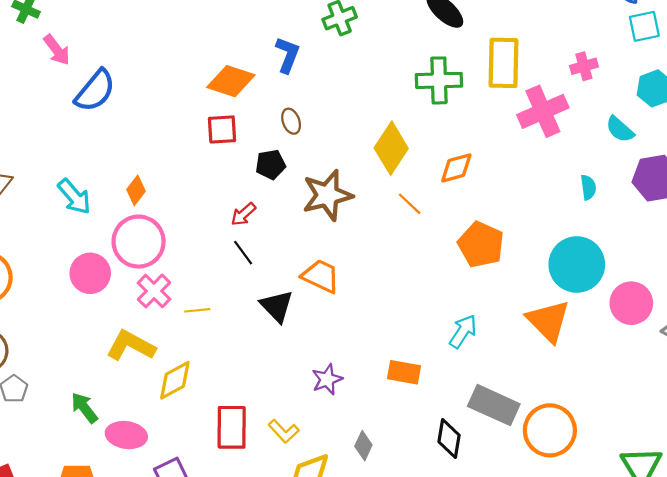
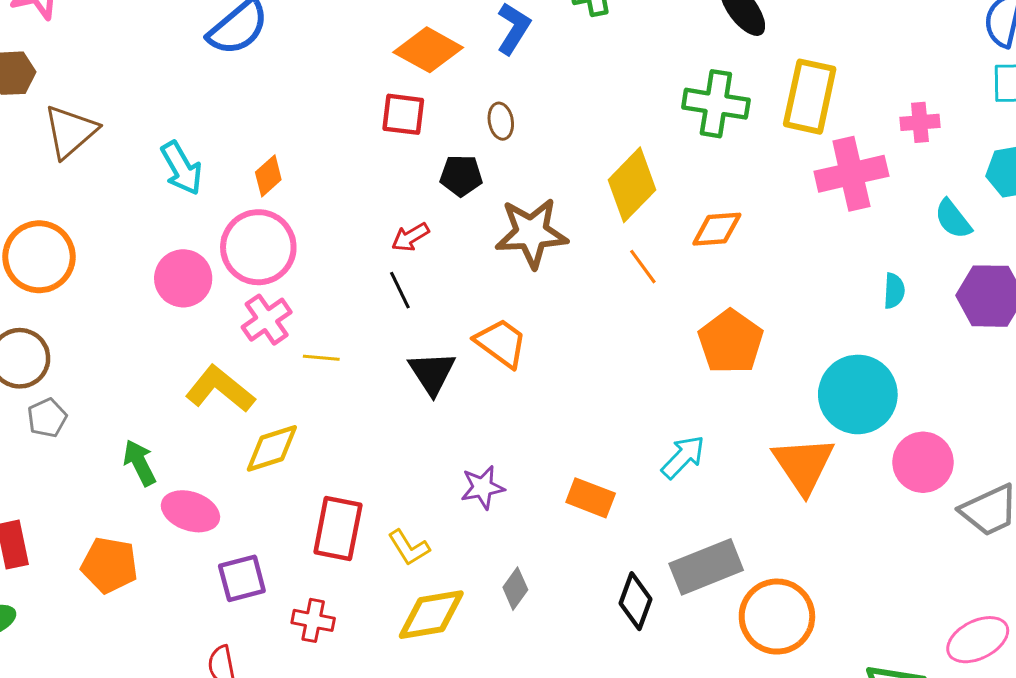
gray rectangle: (494, 405) -> (706, 567), turned -57

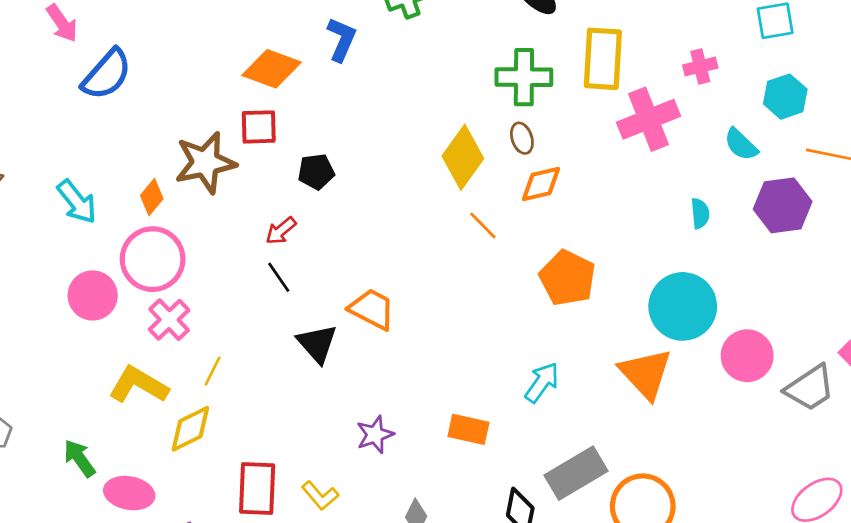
brown ellipse: (501, 121) -> (522, 138), moved
brown star: (531, 233) -> (205, 163), moved
yellow line: (321, 358) -> (213, 371), moved, turned -60

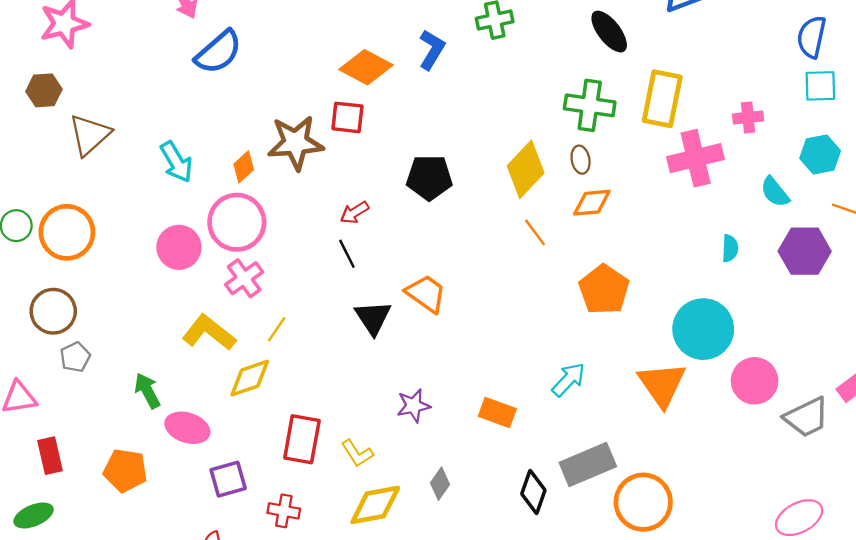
black pentagon: (316, 172) -> (429, 178), moved, size x1.4

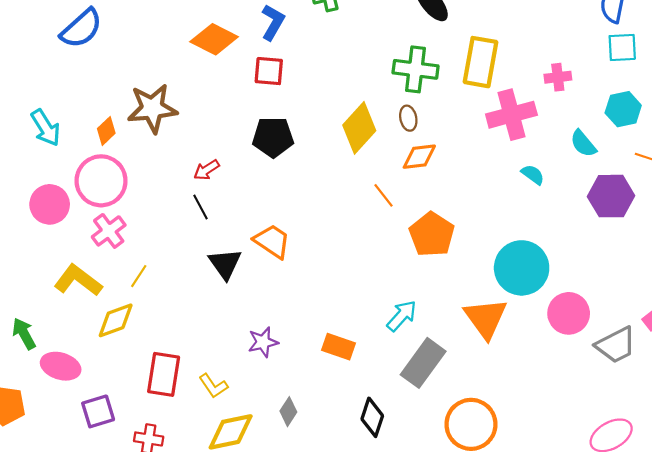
red square: (347, 117) -> (269, 71), moved
orange line: (535, 233) -> (384, 195), moved
cyan semicircle: (730, 248) -> (533, 175), moved, turned -55
gray rectangle: (588, 464) -> (423, 363), moved, turned -30

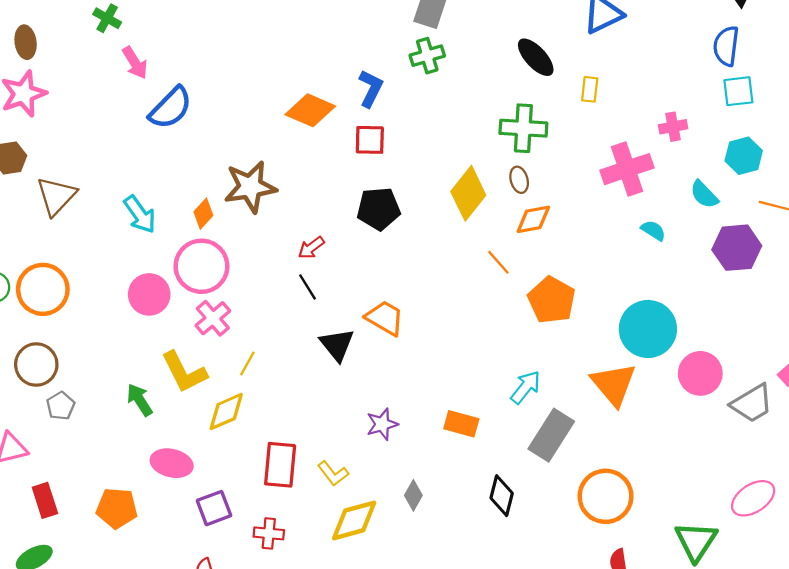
yellow rectangle: (481, 62) -> (590, 89), moved, size x0.5
yellow L-shape: (78, 280) -> (184, 372), turned -150
green arrow: (24, 334) -> (140, 400), moved

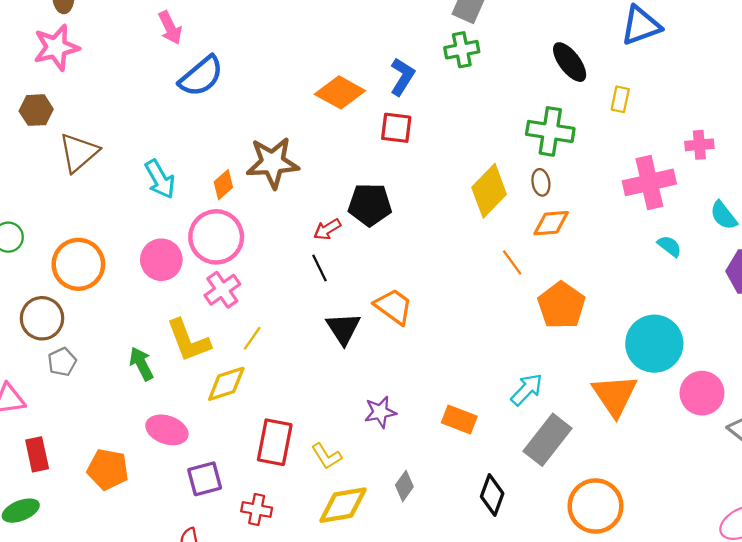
black pentagon: (379, 209) -> (370, 205), moved
orange circle: (43, 289) -> (78, 264), moved

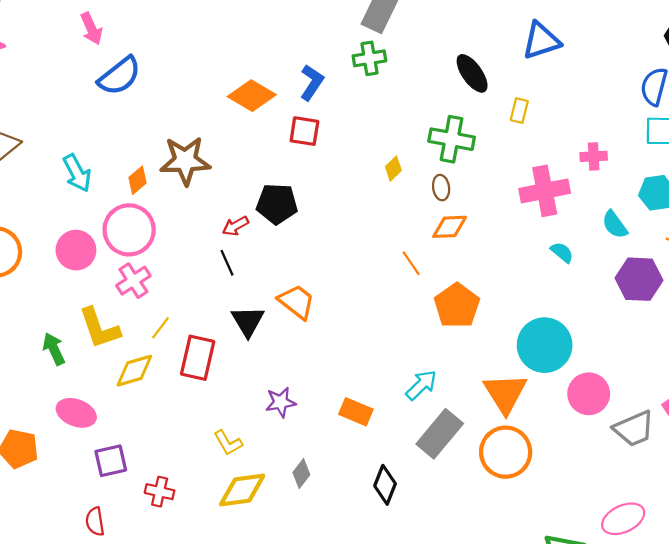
yellow diamond: (489, 191) -> (393, 169), moved, size x0.5
red rectangle: (275, 442) -> (198, 358), moved
orange circle: (595, 506) -> (506, 452), moved

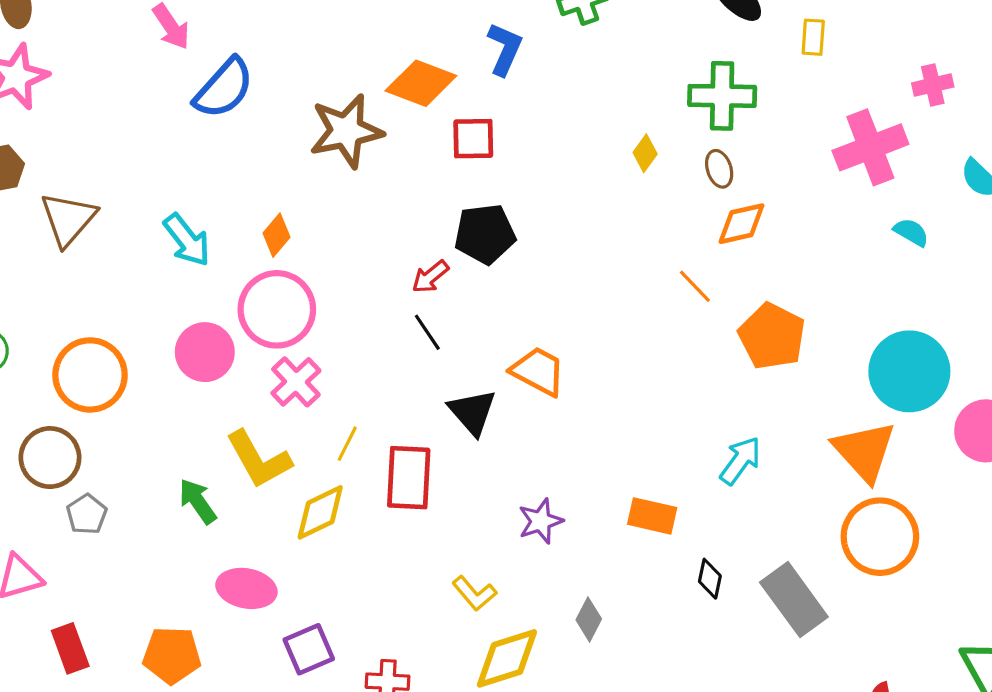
red square: (304, 131) -> (473, 139), moved
brown star: (185, 161) -> (346, 131), moved
gray rectangle: (440, 434) -> (794, 600), moved, turned -66
black diamond: (385, 485) -> (710, 579), moved, size x0.7

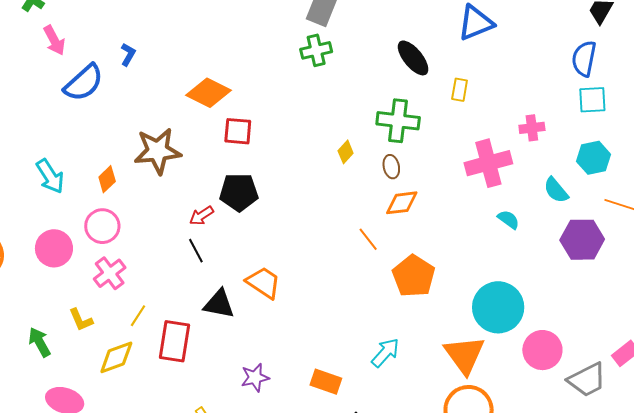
blue L-shape: (505, 49) -> (128, 54), moved, size x0.7
brown star: (346, 131) -> (158, 151), moved
pink circle: (277, 309) -> (102, 226), size x0.7
black triangle: (472, 412) -> (219, 304), turned -44
yellow L-shape: (259, 459) -> (81, 320), size x0.6

